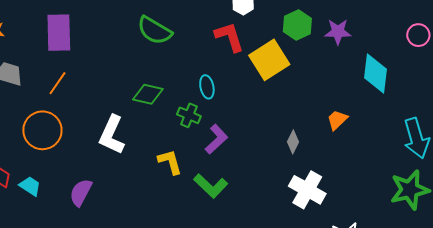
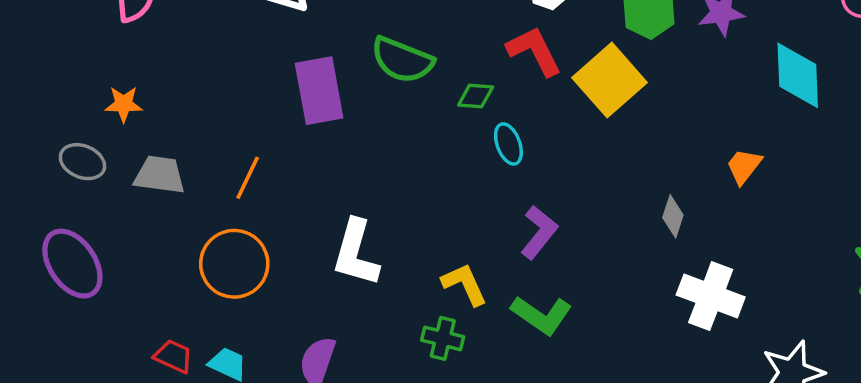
purple rectangle: (59, 33) -> (319, 91), moved
green diamond: (148, 94) -> (476, 96), moved, size x0.7
green cross: (189, 115) -> (443, 338), moved

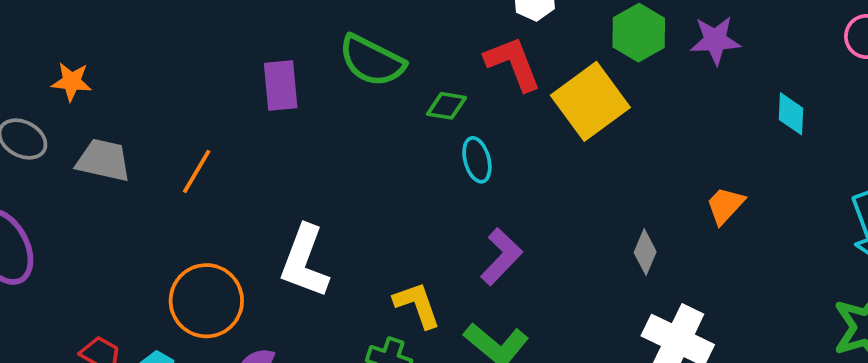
cyan diamond: (798, 75) -> (791, 114), size x0.6
purple rectangle: (319, 91) -> (281, 86), size x0.7
orange circle: (234, 264) -> (206, 301), moved

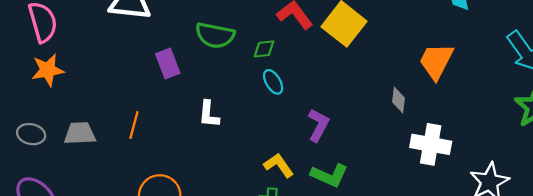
orange star: (72, 82) -> (48, 70), moved, size x1.4
cyan ellipse: (477, 160) -> (273, 82), moved
orange trapezoid: (725, 205) -> (436, 61), size x1.6
white L-shape: (305, 261) -> (209, 114), moved, size x0.7

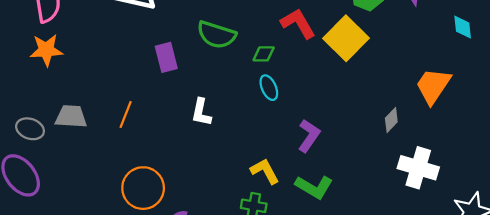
gray diamond: (398, 100) -> (391, 120), turned 30
gray ellipse: (31, 134) -> (30, 129), moved

